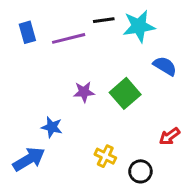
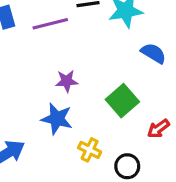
green square: (125, 93) -> (122, 101), moved
blue star: (52, 127) -> (57, 119), moved, size x1.4

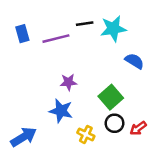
red arrow: (158, 129) -> (138, 128), moved
black circle: (127, 166) -> (114, 123), moved

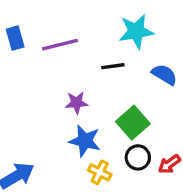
black line: (85, 24) -> (113, 66), moved
blue star: (61, 111) -> (85, 141), moved

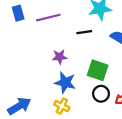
green square: (133, 123) -> (98, 70), turned -30
yellow cross: (100, 172) -> (62, 106), moved

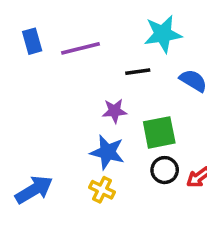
purple star: (60, 57) -> (115, 111), moved
green square: (98, 70) -> (159, 132), turned -30

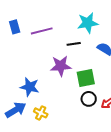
purple star: (115, 111) -> (61, 66), size x1.5
blue star: (107, 152) -> (30, 87), moved
yellow cross: (102, 190) -> (41, 113), moved

